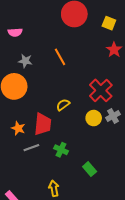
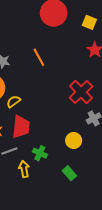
yellow semicircle: (63, 105) -> (14, 101), moved
yellow circle: (94, 118) -> (74, 140), moved
yellow arrow: (54, 188) -> (24, 169), moved

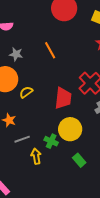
red trapezoid: (21, 127) -> (63, 98), moved
yellow circle: (74, 140) -> (70, 129), moved, size x1.5

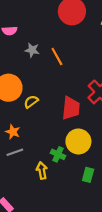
gray star: (16, 54) -> (32, 50), moved
gray line: (22, 139) -> (15, 152), moved
green rectangle: (79, 160) -> (88, 175), turned 56

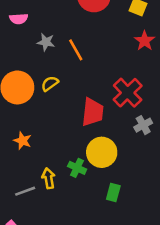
yellow semicircle: (31, 102) -> (50, 84), moved
gray line: (15, 152) -> (25, 191), moved
yellow arrow: (42, 171) -> (49, 178), moved

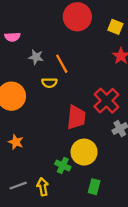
yellow semicircle: (50, 84) -> (49, 83), moved, turned -144
yellow arrow: (49, 178) -> (43, 187), moved

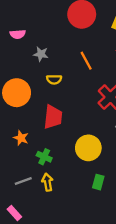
orange line: (62, 64) -> (86, 61), moved
red trapezoid: (76, 117) -> (53, 117), moved
green cross: (63, 165) -> (44, 157), moved

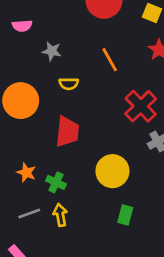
orange star: (21, 138) -> (26, 173), moved

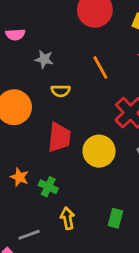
yellow circle: (112, 171) -> (99, 151), moved
gray line: (29, 213) -> (29, 235), moved
yellow arrow: (60, 215) -> (67, 218), moved

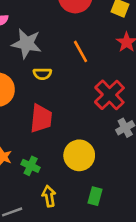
gray star: (44, 59) -> (27, 44), size x1.6
yellow circle: (99, 151) -> (79, 155), moved

